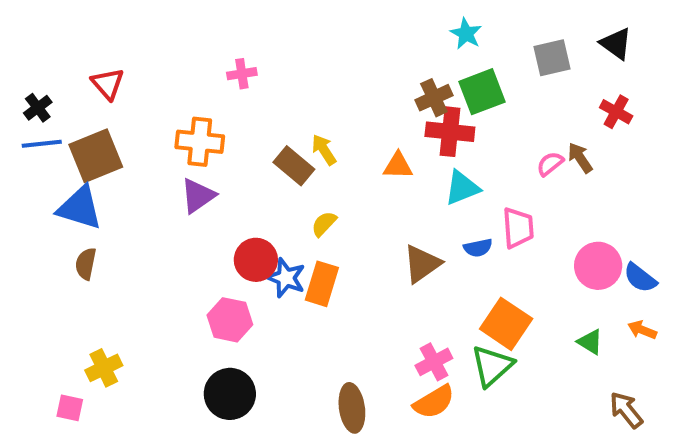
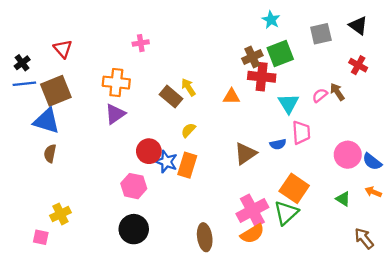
cyan triangle: (462, 188) -> (288, 103), moved, turned -40
pink cross: (434, 362) -> (252, 210), size x1.5

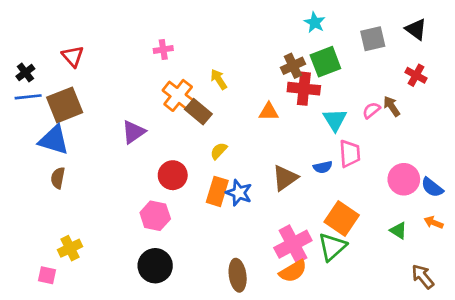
orange cross: (116, 83) -> (178, 95), moved, turned 32
yellow arrow: (188, 87) -> (219, 79), moved
blue star: (166, 162) -> (239, 193), moved

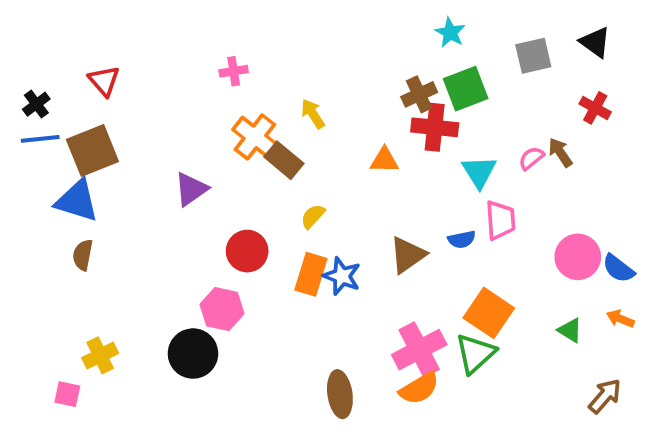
black circle: (155, 266) -> (193, 354), moved
brown arrow: (423, 277) -> (605, 396), turned 80

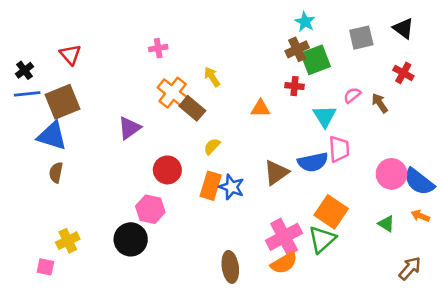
brown cross: (419, 94) -> (297, 49), moved
red cross: (435, 127) -> (295, 86), size x0.6
pink semicircle: (531, 158) -> (352, 95), moved
blue semicircle: (462, 239) -> (313, 162), size x1.6
blue semicircle: (618, 268) -> (419, 182), size x1.4

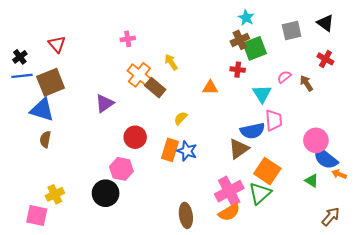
yellow semicircle: (212, 146) -> (181, 118), moved
brown triangle: (276, 173) -> (239, 149), moved
blue semicircle: (419, 182) -> (325, 158), moved
pink square: (45, 267) -> (37, 215), size x1.5

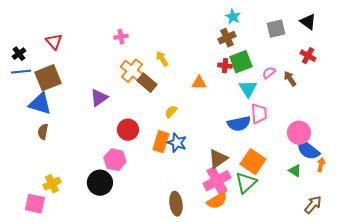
green square: (255, 48) -> (241, 62), moved
brown triangle: (239, 149) -> (218, 159), moved
orange arrow: (339, 174) -> (321, 165), turned 80

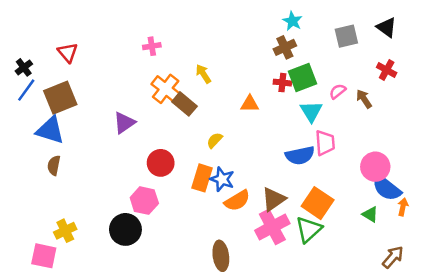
blue line: (21, 72) -> (26, 90), turned -48
orange semicircle: (217, 201) -> (237, 201), moved

